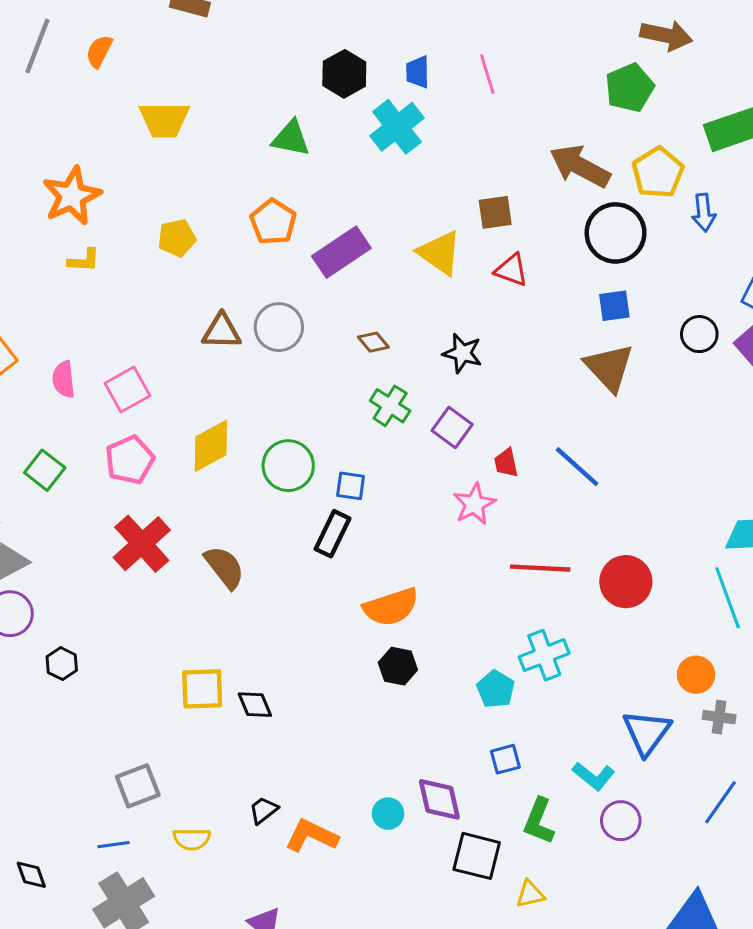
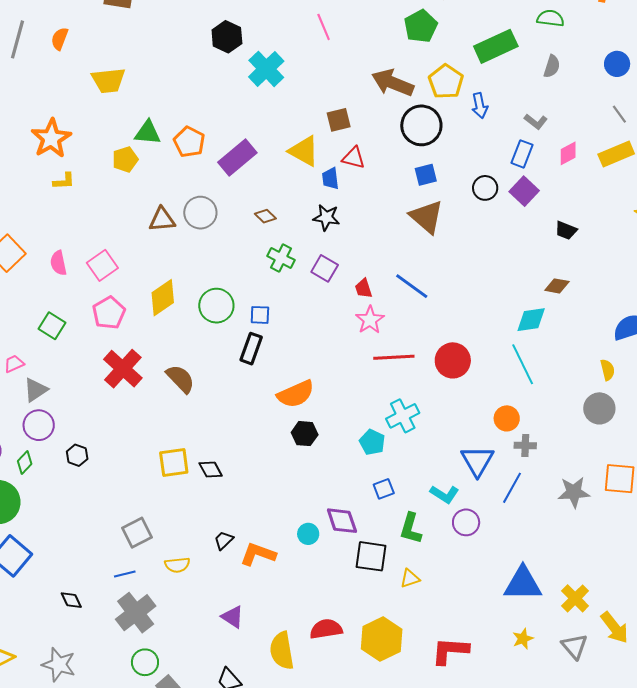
blue trapezoid: (418, 72) -> (330, 179), moved
green triangle: (291, 138) -> (148, 133), moved
pink star: (474, 504) -> (370, 320), moved
blue line: (721, 802) -> (512, 488), moved

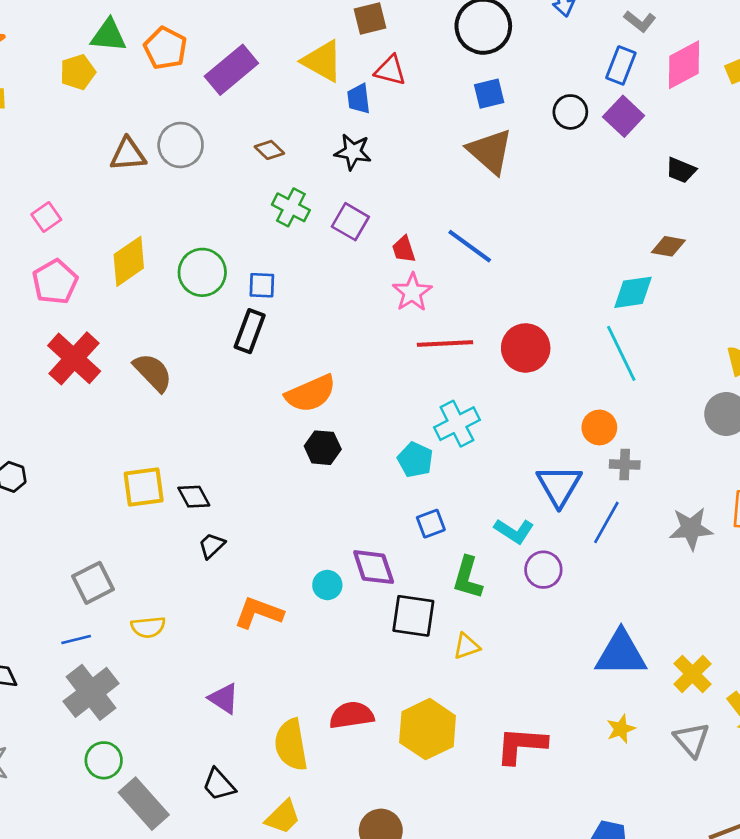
pink diamond: (568, 153) -> (684, 65), size x1.5
pink square: (102, 265) -> (46, 217), size x0.7
black trapezoid: (224, 540) -> (212, 546), moved

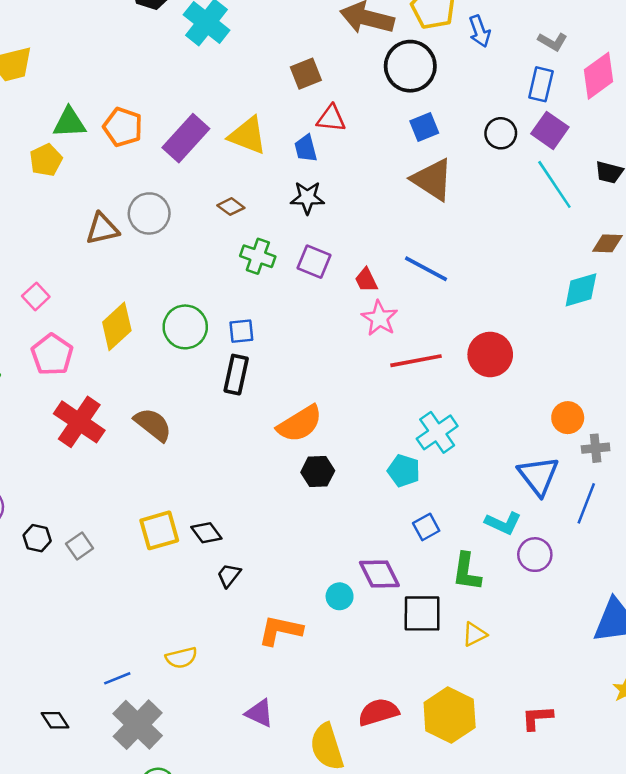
yellow triangle: (322, 61) -> (248, 136), moved
cyan line: (621, 353) -> (554, 184), moved
gray square: (93, 583) -> (80, 546), moved, size x0.7
red L-shape: (521, 745) -> (537, 718), size x0.7

